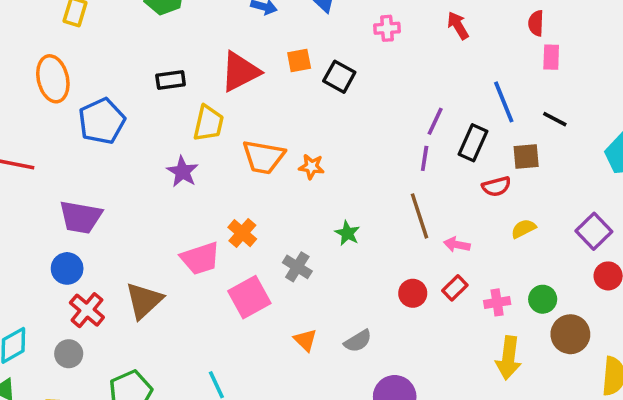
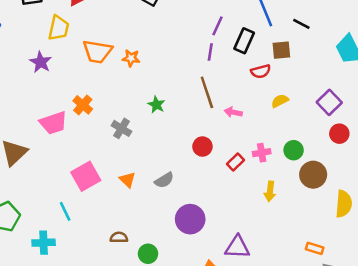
red rectangle: (455, 288) -> (235, 162), moved
pink square: (249, 297) -> (86, 176), moved
yellow arrow: (509, 358) -> (270, 191), size x0.7

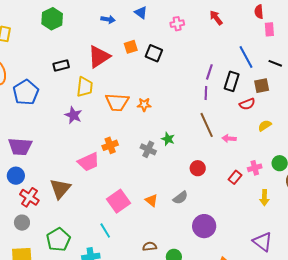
orange cross: (83, 105) -> (110, 145), turned 35
gray cross: (121, 128) -> (148, 149), moved
red circle: (202, 147) -> (198, 168), moved
purple triangle: (237, 247) -> (263, 242), moved, turned 40

